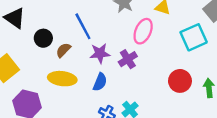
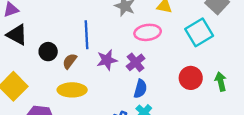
blue line: (83, 26) -> (86, 35), turned 32
pink ellipse: (143, 31) -> (148, 32), turned 65
blue semicircle: (100, 82) -> (140, 89), moved

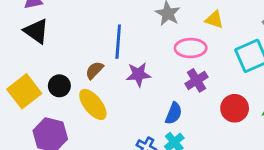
black circle: (48, 52) -> (59, 86), moved
purple cross: (136, 62) -> (197, 80), moved
yellow ellipse: (72, 90) -> (93, 104), turned 44

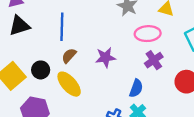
black triangle: (36, 31) -> (19, 26), turned -50
blue line: (118, 42) -> (62, 27), moved

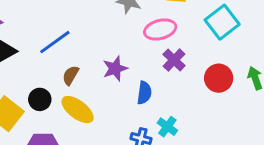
blue line: (62, 27) -> (55, 42), turned 64
blue semicircle: (136, 88) -> (144, 93), moved

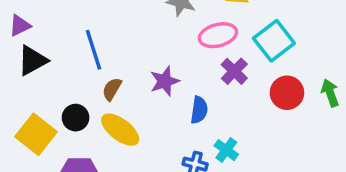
cyan square: (222, 22) -> (274, 41), moved
blue line: (55, 42) -> (93, 50), turned -72

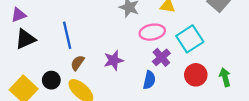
blue semicircle: (199, 110) -> (149, 80), moved

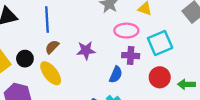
purple cross: (161, 57) -> (131, 56), turned 35
green arrow: (225, 77) -> (186, 84), turned -84

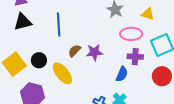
brown semicircle: (52, 47) -> (74, 51), moved

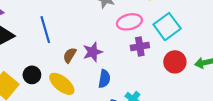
blue semicircle: (122, 74) -> (104, 79), moved

